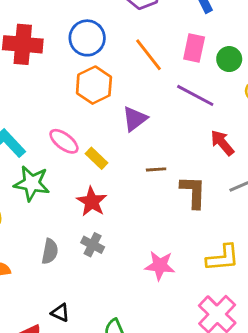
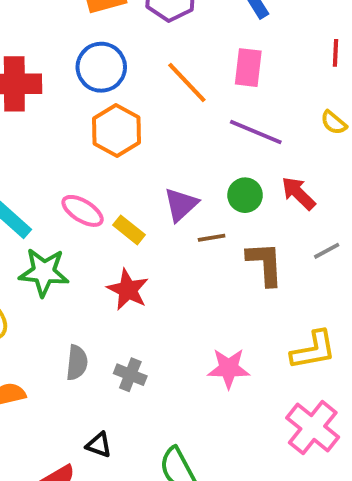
green circle: (229, 59) -> (245, 195), moved
purple triangle: (135, 119) -> (181, 205), moved
gray cross: (93, 245) -> (130, 375), moved

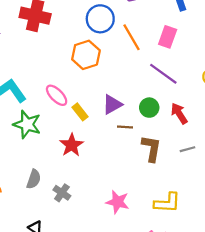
blue circle: (101, 67) -> (100, 19), moved

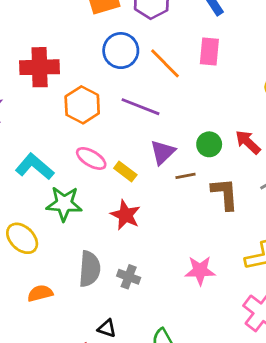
orange hexagon: (86, 55) -> (82, 105), moved
purple line: (163, 74) -> (140, 107), moved
gray semicircle: (34, 179) -> (90, 269), size x1.4

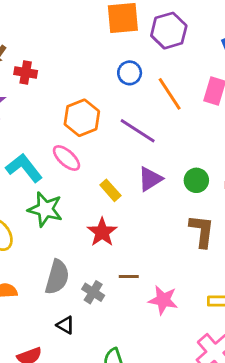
blue circle: (121, 51) -> (130, 73), size x0.7
red cross: (40, 67) -> (26, 72), moved, size x0.6
pink ellipse: (91, 158) -> (66, 158), moved
brown line: (185, 176) -> (129, 276), moved
black triangle: (107, 328) -> (65, 325), moved

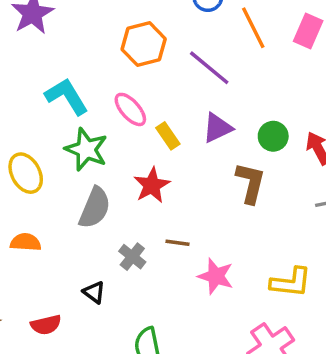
pink ellipse: (66, 158) -> (130, 109), moved
brown L-shape: (202, 231) -> (251, 183), moved
gray semicircle: (57, 277) -> (95, 208), moved

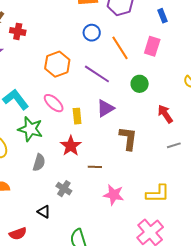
yellow rectangle: (168, 136) -> (77, 116), turned 35
green circle: (273, 136) -> (140, 84), moved
gray semicircle: (95, 208) -> (39, 162), size x0.7
brown line: (178, 243) -> (95, 167), moved

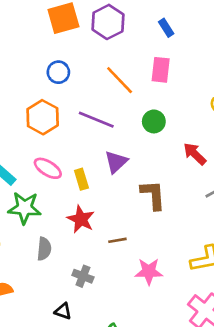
blue circle: (92, 33) -> (58, 72), moved

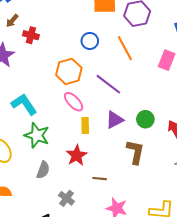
orange line: (120, 80) -> (125, 48), moved
green circle: (154, 121) -> (145, 119), moved
pink ellipse: (48, 168) -> (74, 102), moved

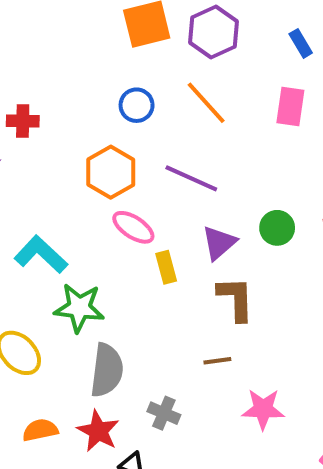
brown L-shape: (135, 152) -> (236, 299), moved
red star: (77, 155) -> (98, 431), moved
gray semicircle: (43, 170) -> (107, 370), size x1.5

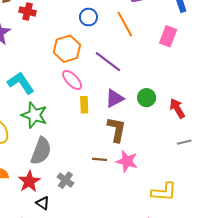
pink star: (263, 409) -> (127, 161), moved

